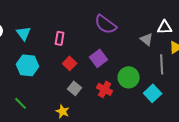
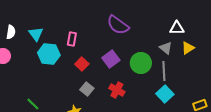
gray triangle: (147, 39) -> (166, 48), moved
gray line: (162, 64) -> (164, 71), moved
cyan hexagon: (28, 65) -> (49, 54), moved
green circle: (129, 77) -> (141, 63), moved

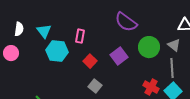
green circle: (141, 63) -> (149, 47), moved
red cross: (117, 90) -> (151, 87), moved

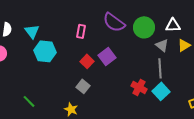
pink rectangle: (80, 36) -> (81, 31), moved
green circle: (149, 47) -> (144, 27), moved
red square: (90, 61) -> (87, 61), moved

